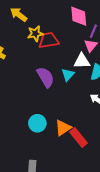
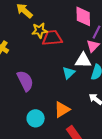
purple semicircle: (46, 77) -> (25, 81), moved
orange triangle: (63, 128) -> (62, 110), moved

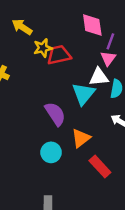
cyan triangle: (69, 73) -> (83, 94), size x1.5
purple semicircle: (25, 81) -> (55, 114), moved

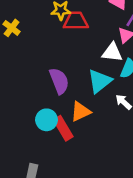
cyan triangle: (83, 94) -> (100, 81), moved
red rectangle: (100, 166) -> (63, 128), moved

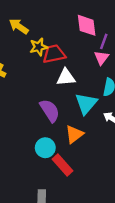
white triangle: (112, 52) -> (66, 77), moved
red rectangle: (63, 128) -> (63, 165), moved

